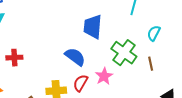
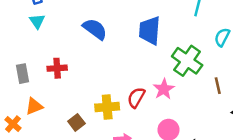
blue semicircle: (75, 57) -> (95, 29), moved
brown line: (151, 64) -> (218, 86), moved

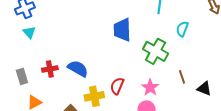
blue semicircle: (95, 29) -> (78, 69), moved
brown line: (218, 86) -> (182, 77), moved
pink star: (164, 89) -> (150, 87), moved

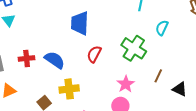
blue trapezoid: (122, 30) -> (80, 23), moved
brown line: (182, 77) -> (158, 76), turned 40
red semicircle: (117, 86) -> (94, 54), moved

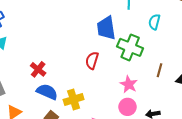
blue trapezoid: (80, 23) -> (106, 28), moved
red cross: (27, 58) -> (38, 69), moved, turned -35
blue semicircle: (55, 60) -> (47, 92), moved

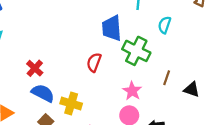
yellow cross: (74, 100) -> (71, 103), turned 30

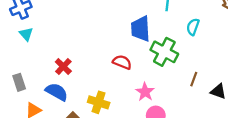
red semicircle: (94, 62) -> (122, 62), turned 90
pink star: (132, 91) -> (145, 92), moved
blue semicircle: (43, 93) -> (57, 92), moved

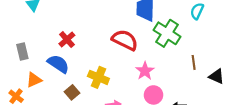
red semicircle: (122, 62) -> (125, 40), size x1.4
brown line: (194, 79) -> (194, 62), turned -32

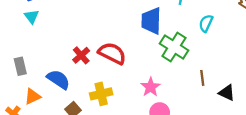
red cross: (67, 40) -> (81, 55), moved
red semicircle: (125, 40) -> (112, 53), moved
yellow cross: (98, 77) -> (101, 94), turned -36

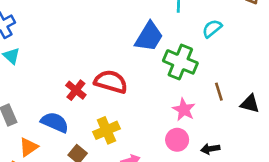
blue trapezoid: (151, 21) -> (149, 37), turned -140
cyan semicircle: (206, 23) -> (212, 29), turned 36
pink star: (151, 87) -> (184, 110), moved

